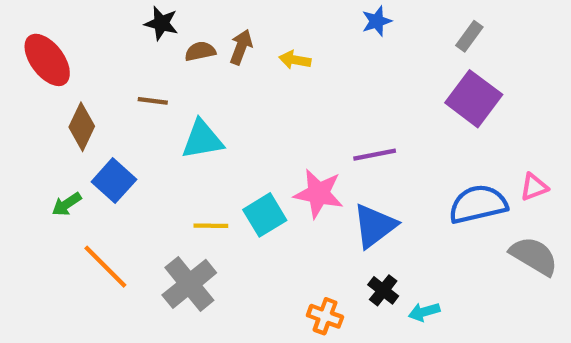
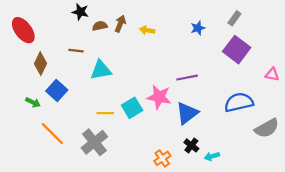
blue star: (377, 21) -> (198, 28), moved
pink triangle: (534, 187) -> (272, 74), moved, turned 32
green arrow: (67, 204) -> (33, 102), turned -120
gray semicircle: (534, 256) -> (267, 128), turned 120
orange cross: (325, 316) -> (162, 158), turned 35

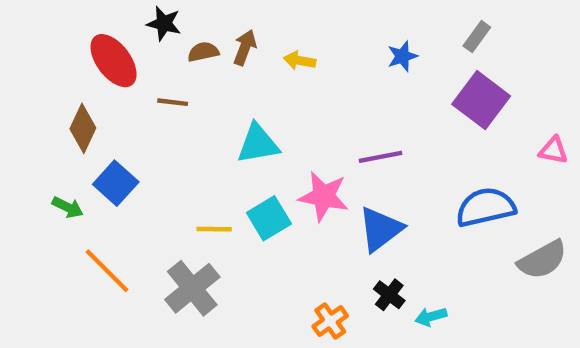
red ellipse: (23, 30) -> (114, 61), moved
brown line: (76, 51) -> (173, 102), moved
cyan triangle: (101, 70) -> (258, 144), moved

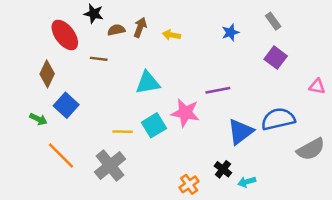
gray rectangle: (477, 37) -> (273, 21), turned -72
purple square: (481, 100) -> (276, 58), size x0.7
blue triangle: (381, 229) -> (241, 132), moved

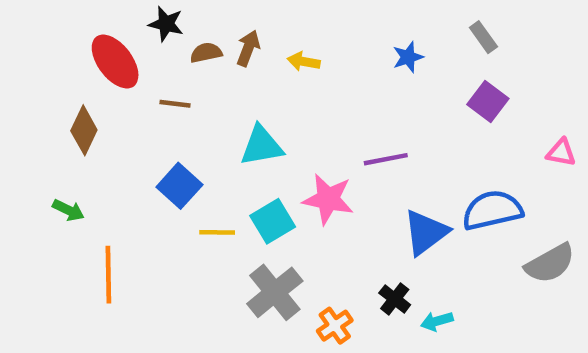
blue square: (66, 105) -> (179, 186), moved
orange line: (61, 155) -> (108, 275), turned 44
gray cross: (110, 166) -> (275, 292), moved

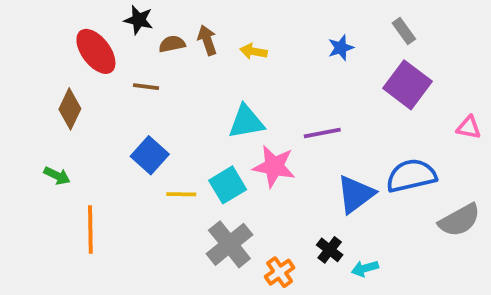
brown arrow: (248, 48) -> (207, 40), turned -40
purple square: (488, 101) -> (408, 85), size x1.4
cyan triangle: (262, 146) -> (246, 122), moved

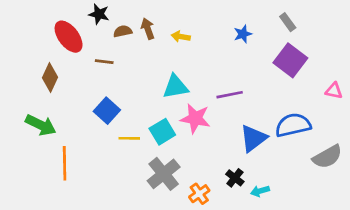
green arrow: (57, 176) -> (41, 125), size x1.6

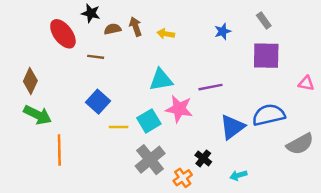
purple square: (290, 60) -> (266, 56), turned -36
brown diamond: (50, 78) -> (30, 81), moved
black cross: (235, 178) -> (203, 158), moved

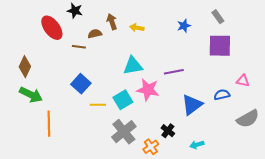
brown semicircle: (113, 29) -> (95, 34), moved
pink triangle: (306, 83) -> (243, 81), moved
blue semicircle: (269, 115) -> (222, 95), size x0.6

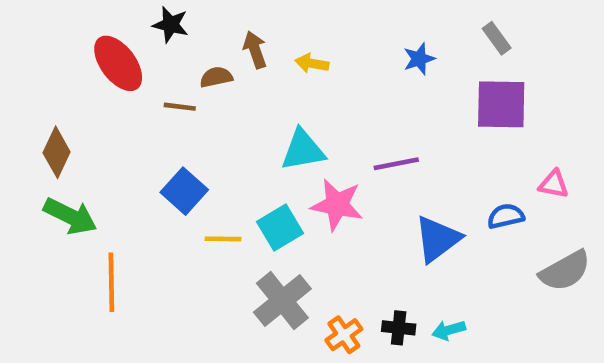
black cross: (168, 131) -> (399, 328), moved, turned -32

